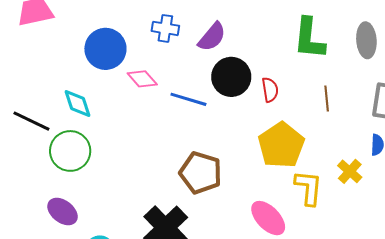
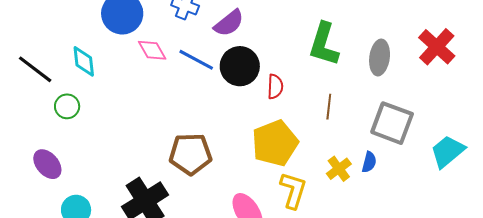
blue line: (188, 99) -> (196, 60), moved
green circle: (70, 151) -> (67, 106), size x0.6
yellow cross: (350, 171) -> (339, 169), moved
brown pentagon: (201, 173) -> (190, 154), turned -30

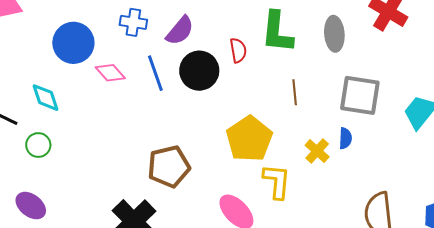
blue line: (196, 60) -> (155, 73), turned 54
red semicircle: (275, 87) -> (238, 50), moved

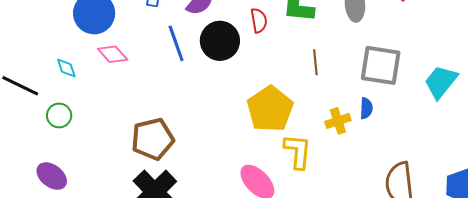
pink diamond: (110, 73) -> (113, 54), moved
cyan diamond: (46, 98) -> (66, 68), size x0.7
yellow cross: (317, 151) -> (338, 121), turned 30
brown pentagon: (169, 167) -> (153, 139), moved

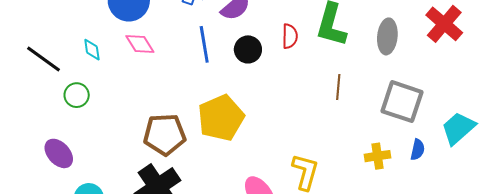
black circle: (220, 41) -> (248, 49), size x0.7
blue semicircle: (366, 108) -> (418, 150), moved
yellow pentagon: (270, 109) -> (221, 118), moved
yellow cross: (338, 121) -> (378, 156), moved

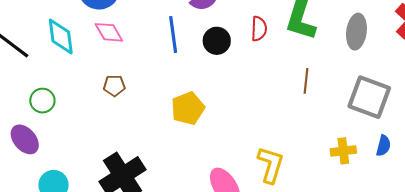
cyan diamond: (92, 50) -> (61, 36), size x1.6
green circle: (77, 95) -> (42, 101), moved
yellow pentagon: (221, 118) -> (188, 108), size x0.7
brown pentagon: (165, 134) -> (114, 86), moved, size x0.5

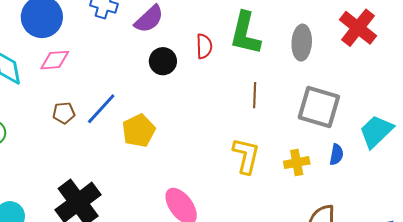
pink diamond: (109, 32) -> (55, 60), turned -60
blue line: (173, 35) -> (101, 109), moved, turned 54
yellow L-shape: (271, 165) -> (246, 156), moved

